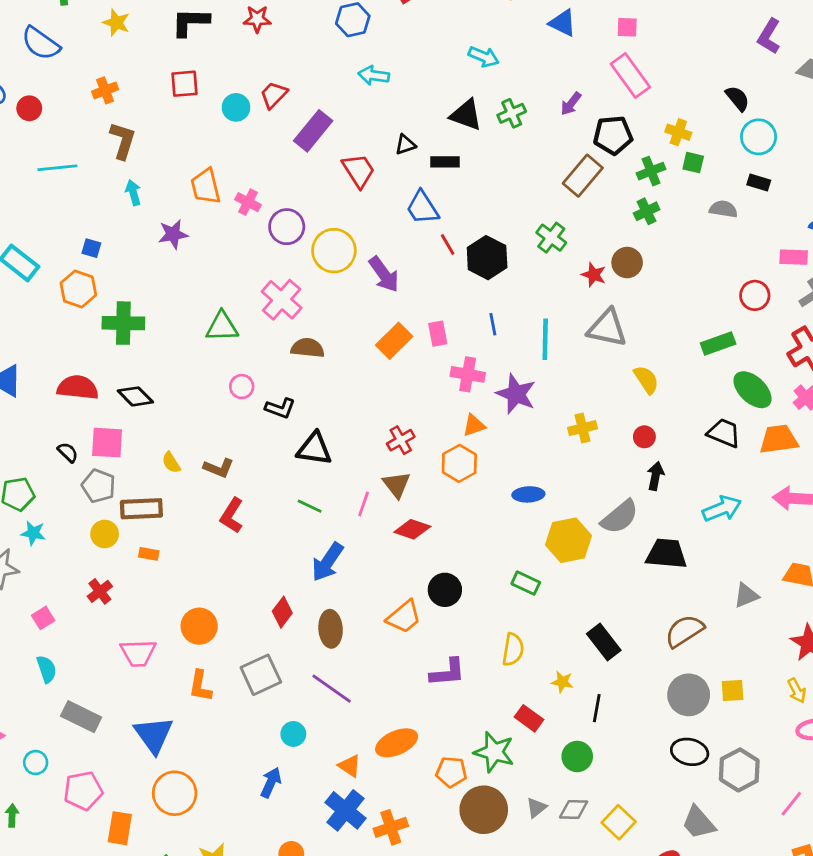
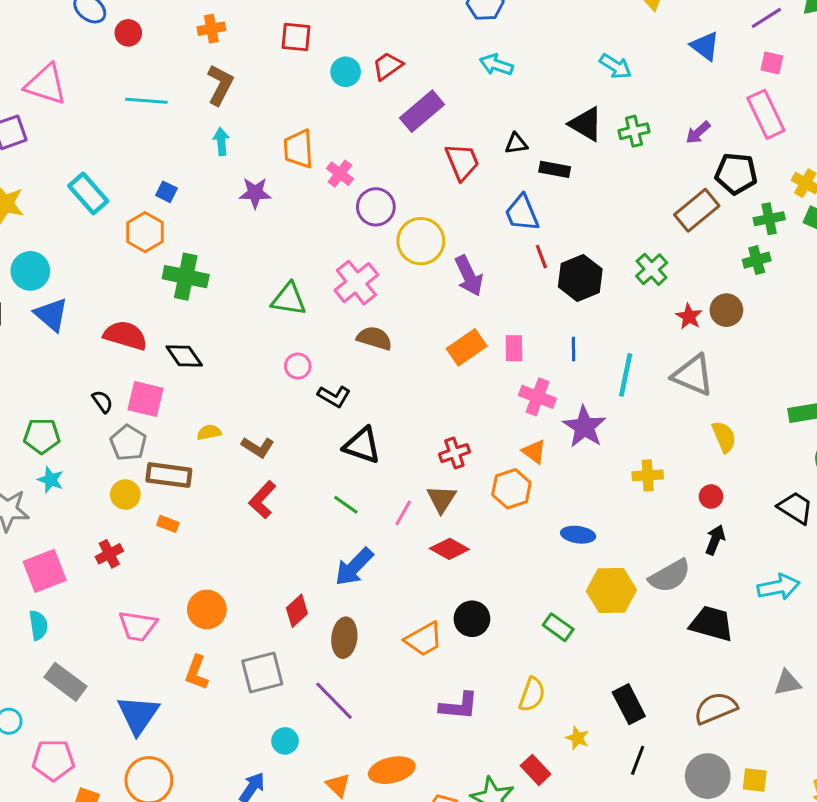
orange triangle: (474, 425) -> (534, 452), turned 45
yellow semicircle: (171, 463) -> (209, 432), turned 100
pink square: (43, 618) -> (45, 571), size x1.8
black line: (597, 708) -> (638, 760), moved

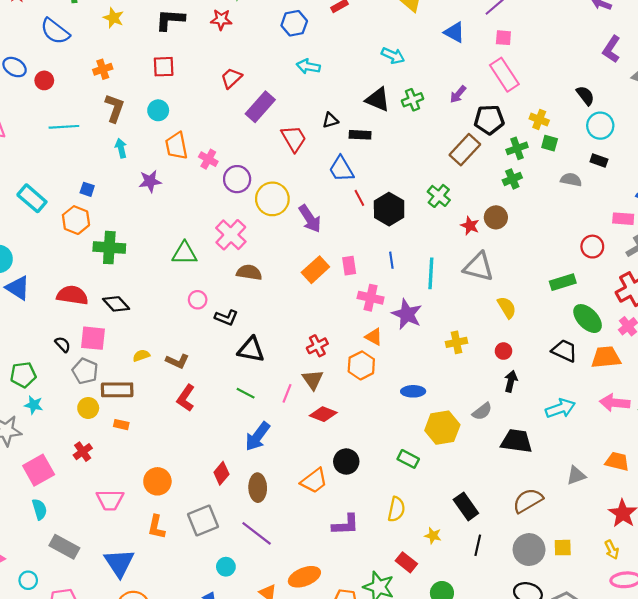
cyan circle: (346, 72) -> (158, 110), moved
gray semicircle: (670, 576) -> (482, 411), size x0.7

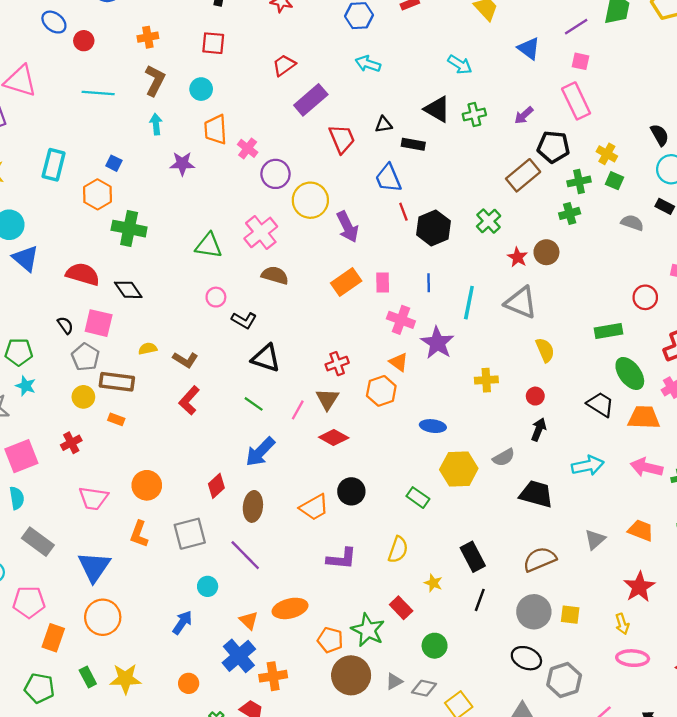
cyan rectangle: (32, 198) -> (54, 165), turned 56
gray triangle: (576, 475) -> (595, 539), turned -30

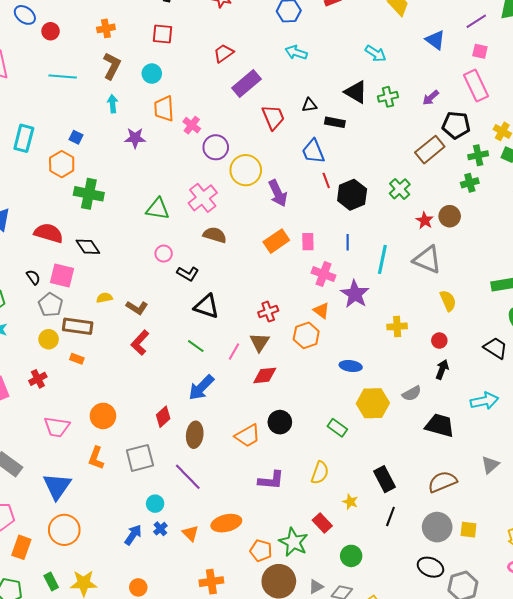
red diamond: (334, 438) -> (265, 375), turned -35
blue cross: (239, 656) -> (160, 529), moved, size x0.5

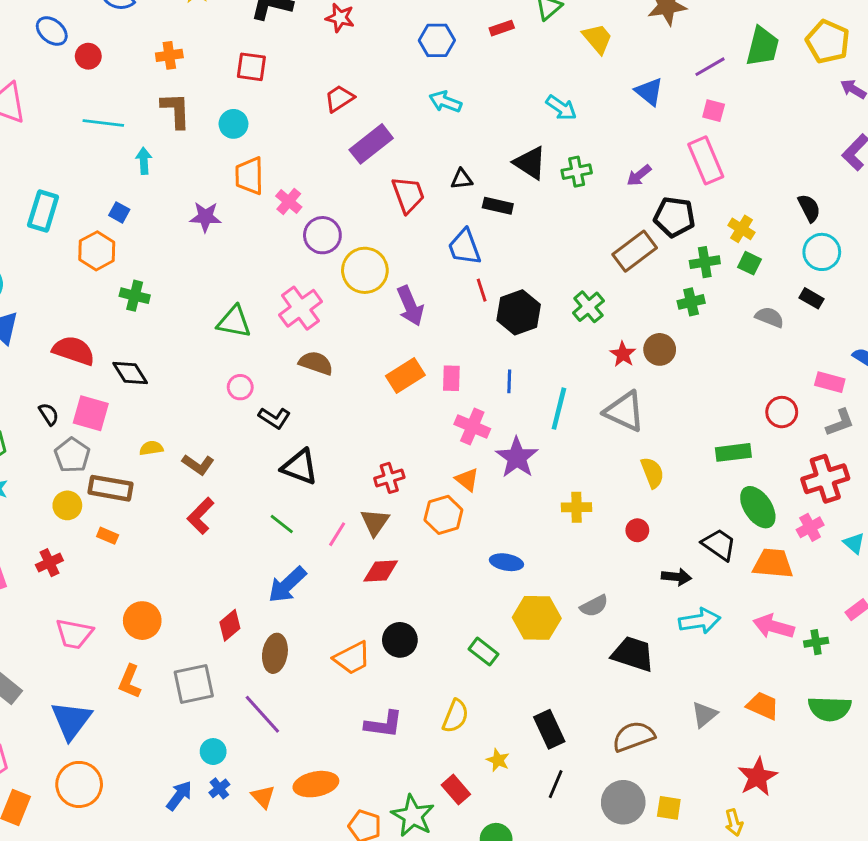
brown L-shape: (112, 66) -> (176, 110), turned -32
cyan arrow: (113, 104) -> (144, 161), moved
green cross: (89, 194) -> (135, 296), size x0.7
black arrow: (442, 369) -> (676, 577), moved, turned 72

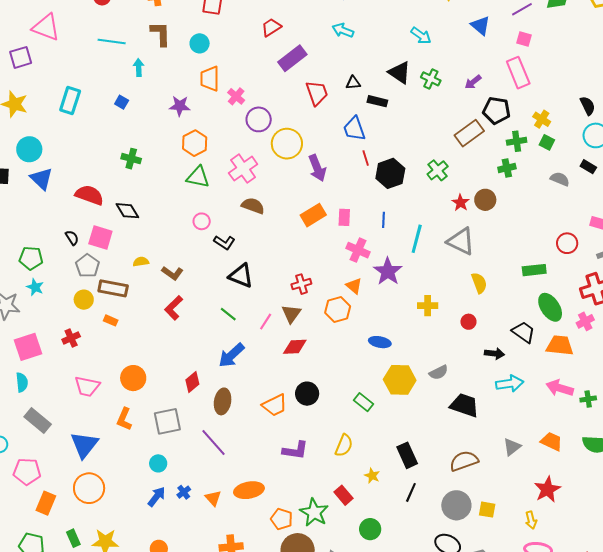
green cross: (577, 172) -> (431, 79), turned 36
orange hexagon: (97, 251) -> (195, 143), moved
cyan circle: (213, 752) -> (158, 463), moved

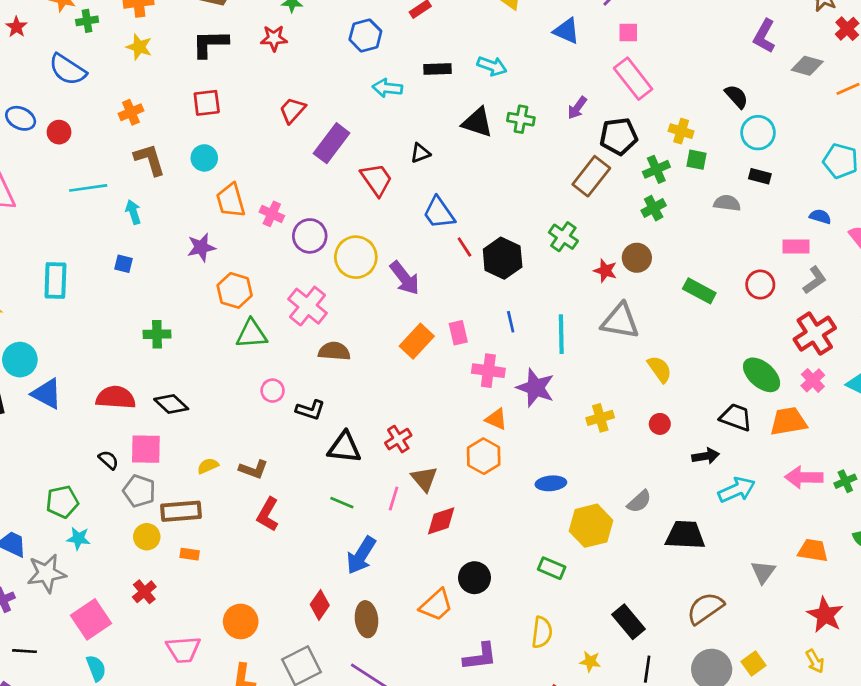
black rectangle: (377, 101) -> (437, 69), moved
green rectangle: (534, 270) -> (699, 291), moved, turned 50
red cross: (301, 284) -> (398, 439), moved
yellow square: (487, 510) -> (754, 663), turned -30

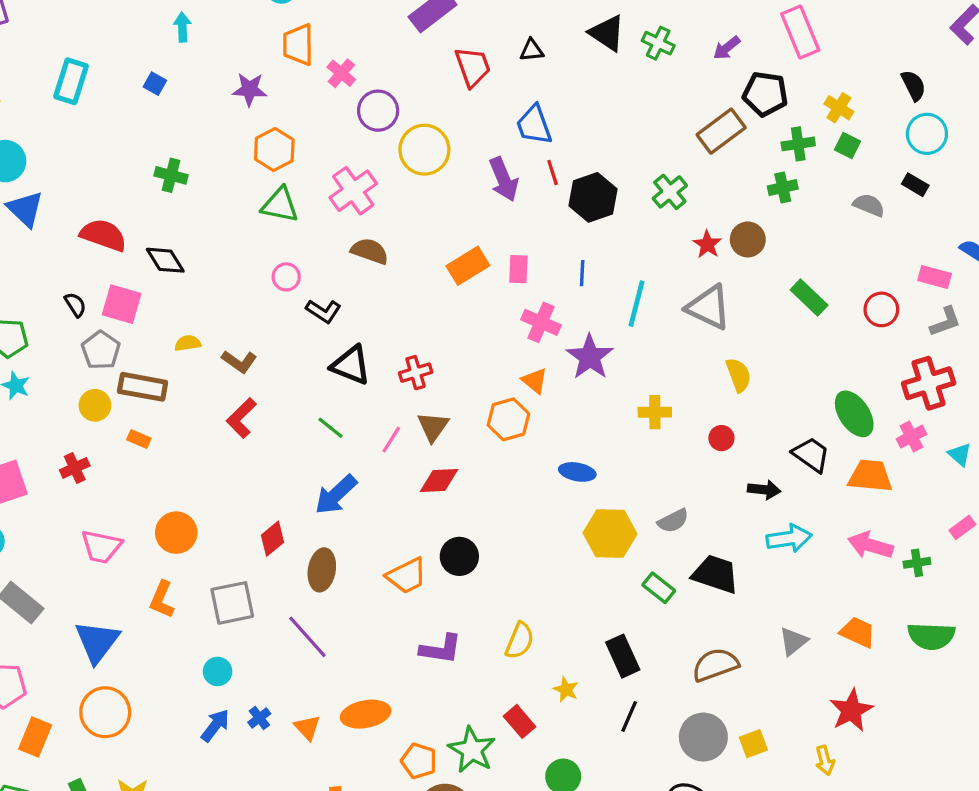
purple arrow: (405, 278) -> (504, 179), moved
green rectangle: (552, 568) -> (659, 588), moved

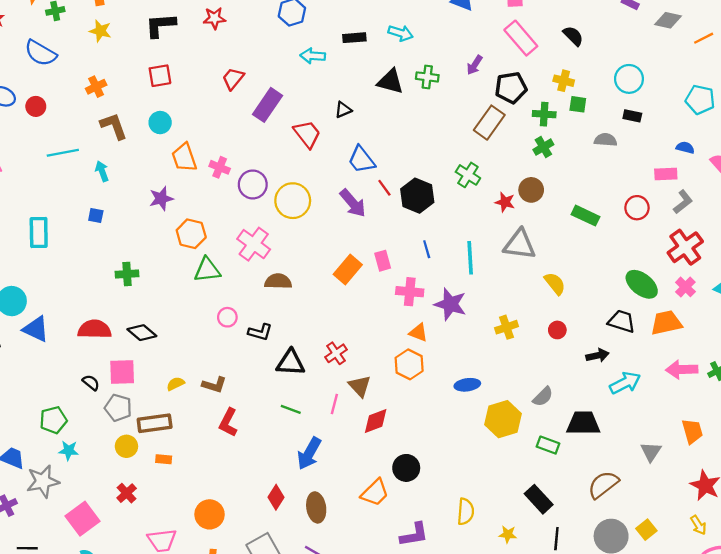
black semicircle: (914, 85) -> (573, 36), moved
green cross: (798, 144) -> (544, 114), turned 30
orange trapezoid: (858, 632) -> (692, 431), turned 68

